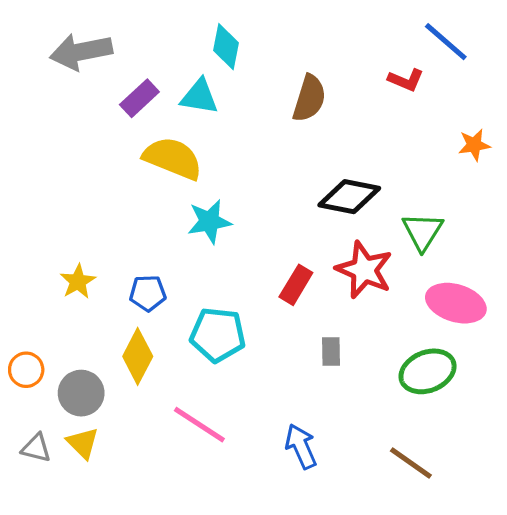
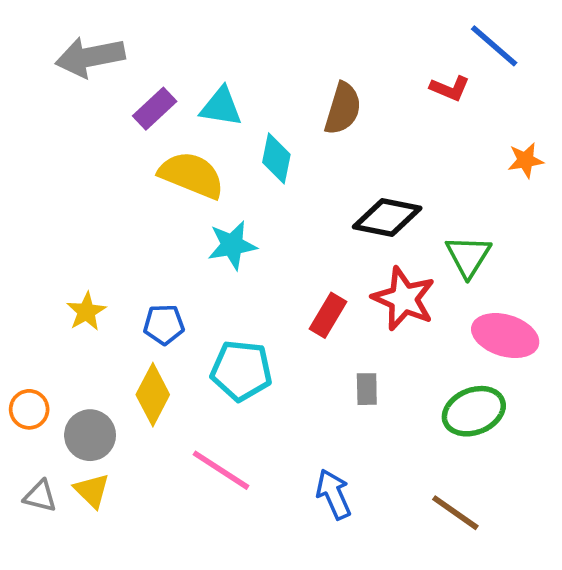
cyan diamond: (226, 47) -> (276, 158), moved

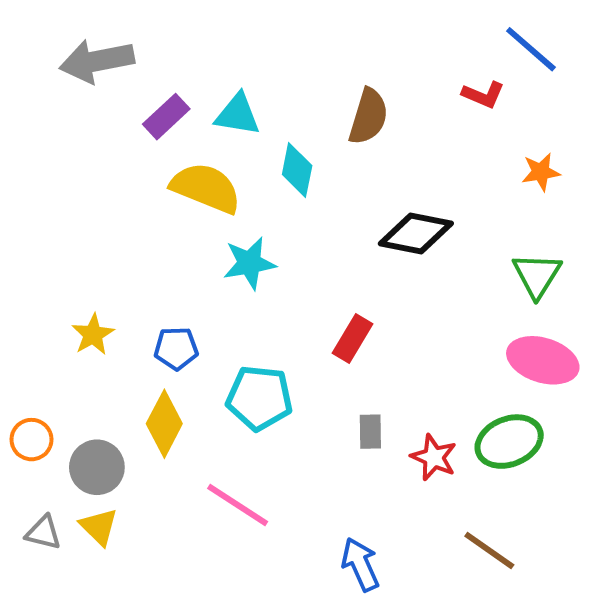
orange star: (525, 160) -> (541, 172), moved
green triangle: (468, 256) -> (537, 275), moved
red star: (404, 299) -> (434, 457), moved, size x0.7
gray rectangle: (367, 389) -> (370, 432), moved
blue arrow: (334, 494) -> (360, 564), moved

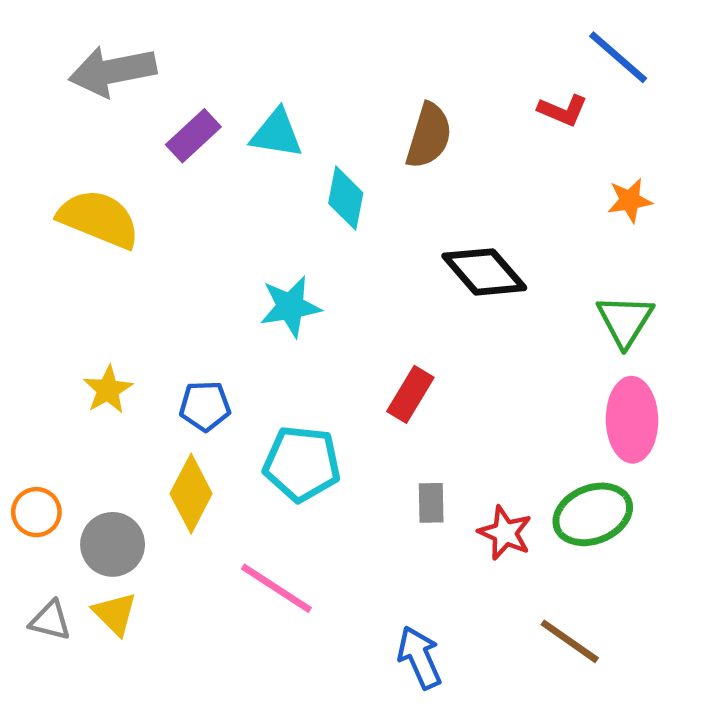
yellow semicircle: (206, 188) -> (99, 219), moved
black diamond: (416, 233) -> (484, 272), turned 38
pink ellipse: (543, 360) -> (632, 420), turned 72

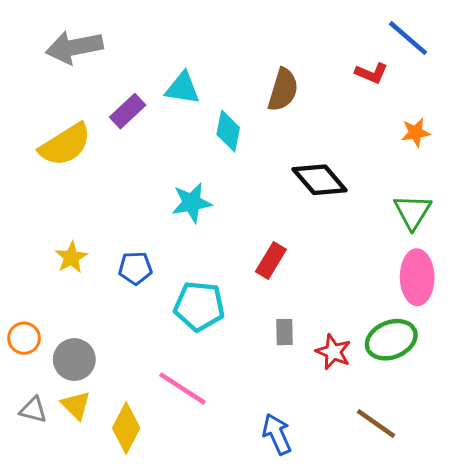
purple rectangle: (193, 136) -> (128, 111), moved
yellow semicircle: (99, 219) -> (65, 145), turned 126
yellow diamond: (191, 494) -> (126, 428), moved

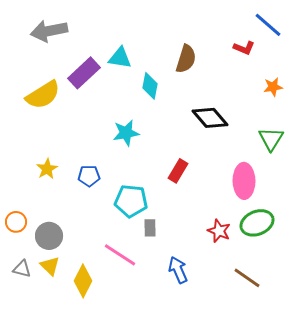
purple rectangle: (128, 111) -> (84, 73), size x1.4
pink ellipse: (417, 277) -> (244, 181), moved
gray rectangle: (285, 332) -> (150, 228), moved
blue arrow: (277, 434) -> (178, 270), moved

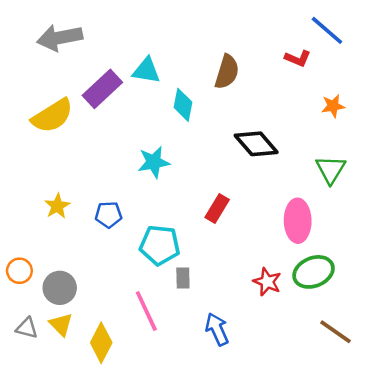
pink line: (120, 255) -> (146, 311), turned 32
brown line: (247, 278) -> (335, 332), moved

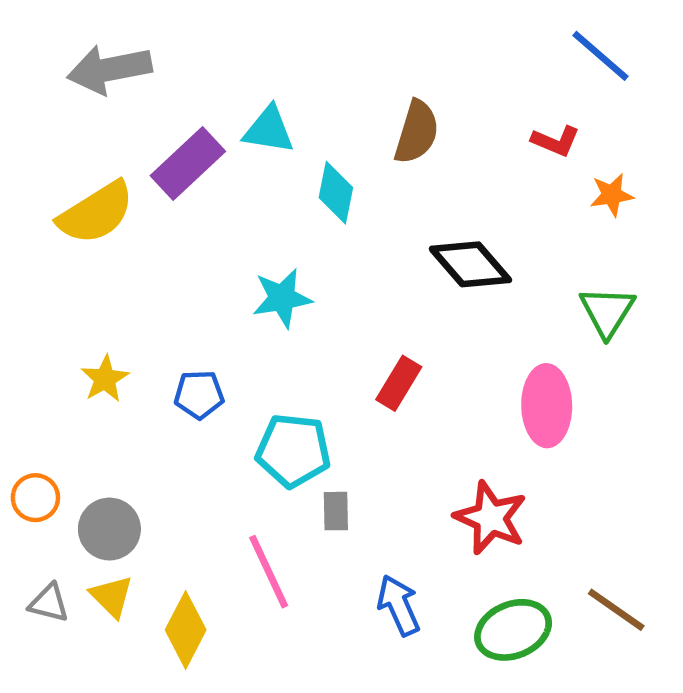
red L-shape: (298, 58) -> (556, 141), moved
green ellipse: (314, 272) -> (513, 630), moved
red star: (267, 282) -> (491, 518), size x1.4

